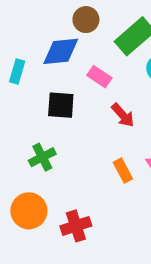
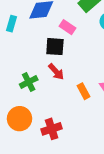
black square: (61, 105) -> (55, 47), moved
red arrow: (123, 115) -> (56, 72), moved

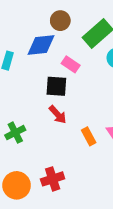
green cross: (29, 82) -> (15, 133), moved
orange circle: (20, 119) -> (17, 185), moved

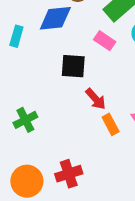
pink rectangle: (71, 64) -> (105, 41), moved
red arrow: (58, 115) -> (96, 99), moved

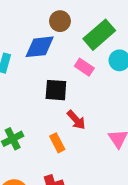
orange rectangle: (111, 124) -> (57, 143), moved

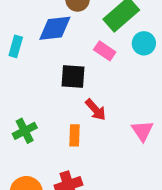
orange rectangle: (57, 143) -> (74, 135), turned 30

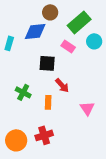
green cross: (25, 131) -> (23, 92), moved, turned -35
pink triangle: (142, 131) -> (87, 108), moved

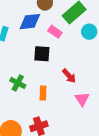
pink rectangle: (68, 46) -> (55, 32), moved
red arrow: (62, 85) -> (69, 76), moved

